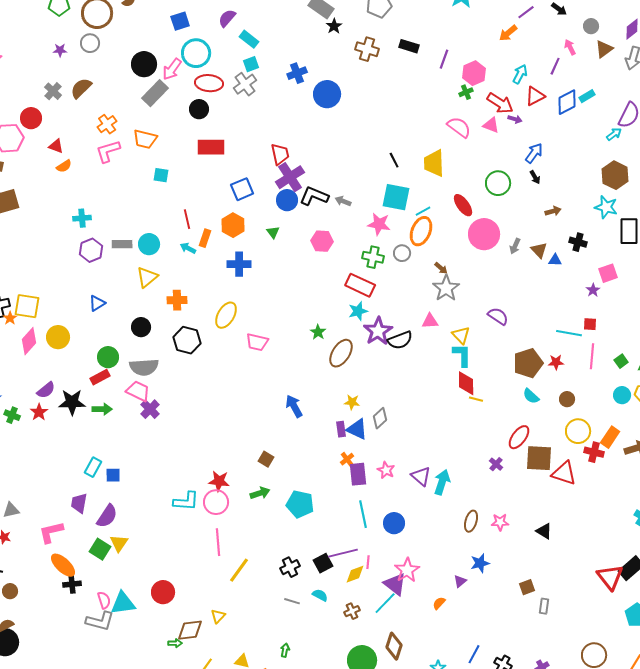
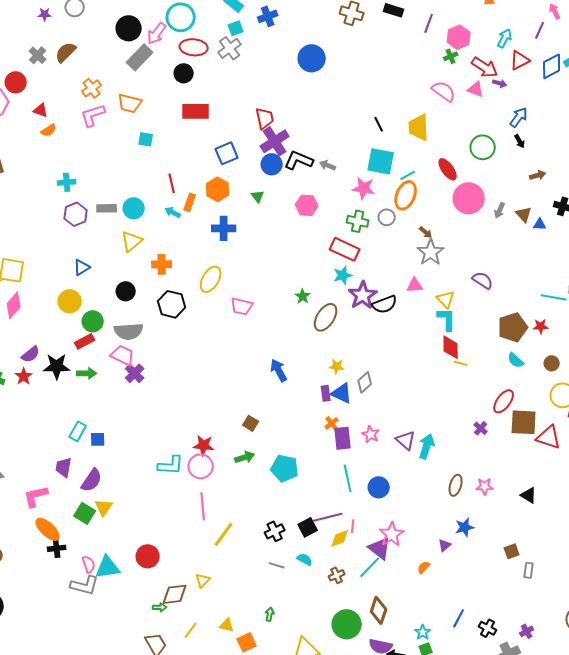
blue cross: (297, 73) -> (268, 16), moved
yellow circle: (58, 337) -> (70, 301), moved

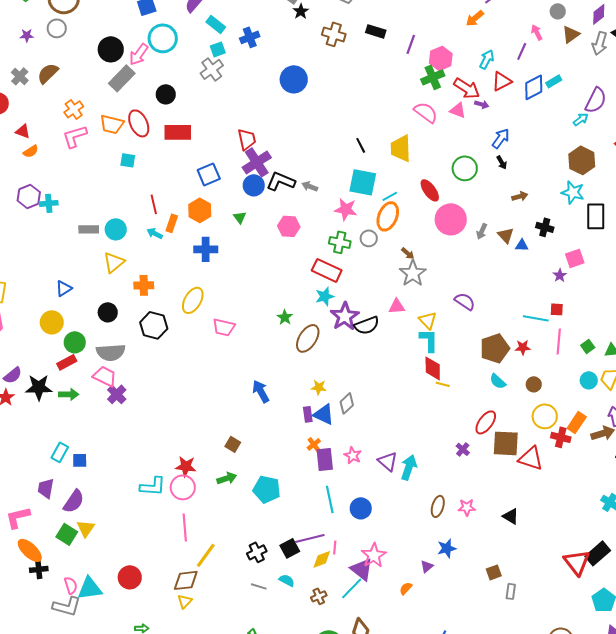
red ellipse: (194, 47) -> (139, 123), moved, turned 60
green cross: (451, 56) -> (433, 77), size x1.6
purple hexagon: (76, 214) -> (29, 196), moved
brown diamond: (175, 594) -> (186, 580), moved

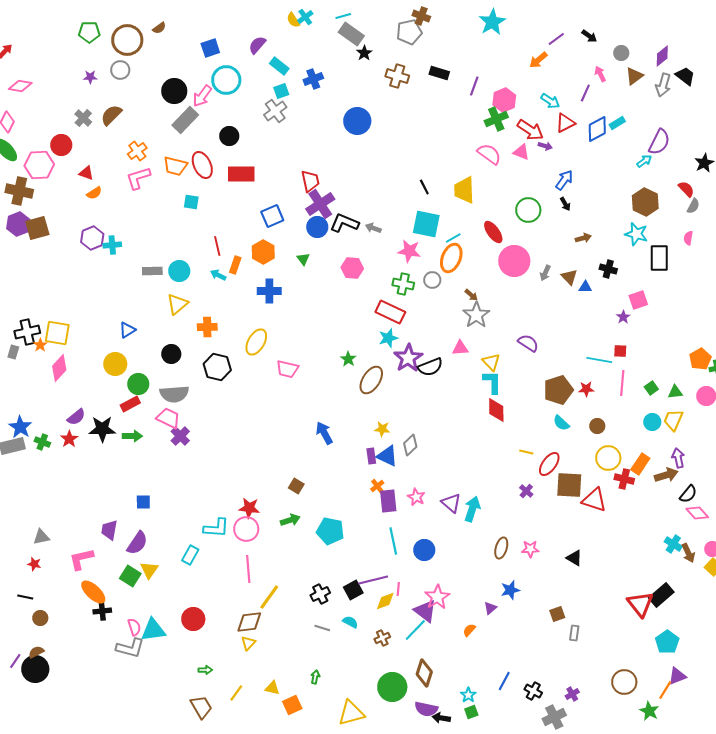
cyan arrow: (487, 59) -> (550, 101), turned 96
yellow line: (443, 384) -> (526, 452), moved
cyan rectangle: (60, 452) -> (190, 555), moved

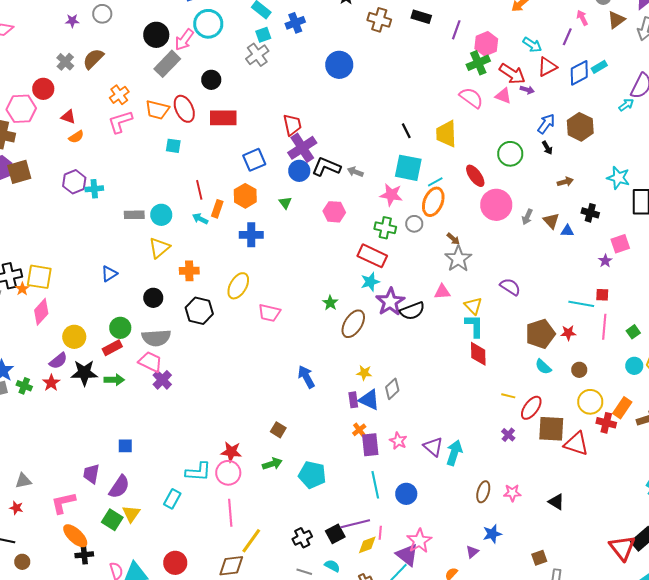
brown hexagon: (645, 202) -> (580, 127), moved
yellow circle: (115, 364) -> (74, 337), moved

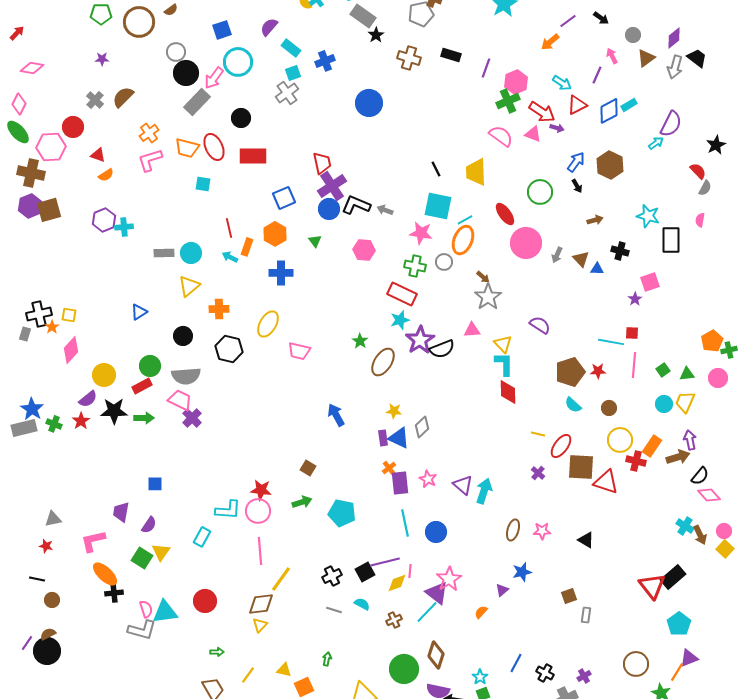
gray circle: (102, 14) -> (176, 52), moved
yellow square: (39, 277) -> (69, 315), size x0.6
purple semicircle: (119, 487) -> (149, 525), size x0.7

